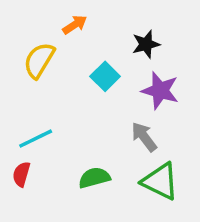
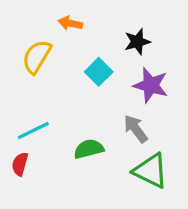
orange arrow: (75, 25) -> (70, 23), turned -135
green semicircle: (94, 178) -> (89, 149), moved

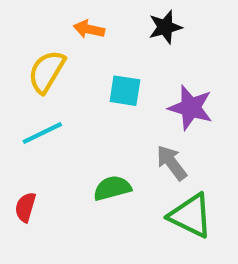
black star: (137, 42) -> (165, 27), moved
cyan square: (99, 72) -> (125, 91), turned -36
cyan line: (33, 130) -> (42, 133), moved

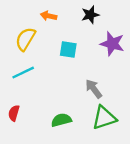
purple star: (191, 108) -> (112, 44), moved
green semicircle: (112, 188) -> (61, 120), moved
green triangle: (191, 216) -> (104, 118), turned -44

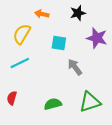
gray arrow: (94, 89) -> (75, 67), moved

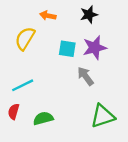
purple star: (97, 38) -> (95, 48), moved, turned -30
cyan line: (20, 63) -> (23, 85), moved
green semicircle: (53, 104) -> (43, 118), moved

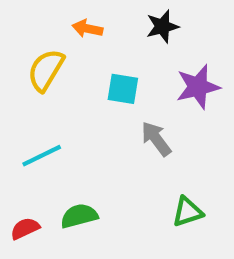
purple star: (95, 48) -> (198, 87), moved
red semicircle: (14, 112) -> (25, 228), moved, turned 49
green triangle: (103, 116) -> (187, 212), size x0.7

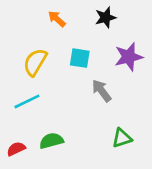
orange arrow: (87, 29) -> (57, 19), turned 30
yellow semicircle: (46, 70) -> (35, 62), moved

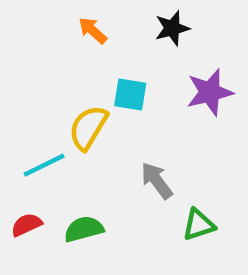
yellow semicircle: (35, 62) -> (88, 128), moved
gray arrow: (101, 91) -> (157, 181), moved
red semicircle: (16, 149) -> (26, 225), moved

